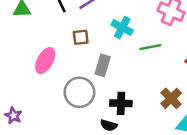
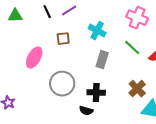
green line: (150, 47) -> (132, 48), moved, turned 54
gray rectangle: (103, 65) -> (102, 60), moved

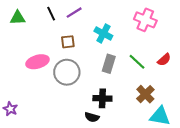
green line: (132, 48) -> (137, 62), moved
pink ellipse: (34, 58) -> (38, 62), turned 45
gray circle: (62, 84) -> (67, 72), moved

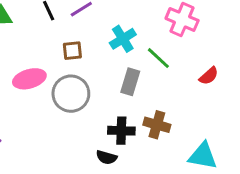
cyan cross: (103, 33) -> (123, 39), turned 30
green line: (137, 62) -> (158, 58), moved
brown cross: (145, 94) -> (157, 125), moved, turned -30

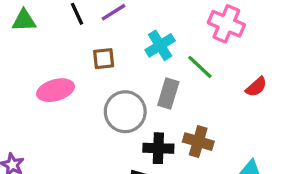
gray circle: (71, 94) -> (125, 112), moved

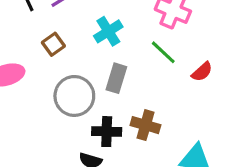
brown square: (104, 59) -> (53, 44), turned -30
green line: (200, 67) -> (163, 52), moved

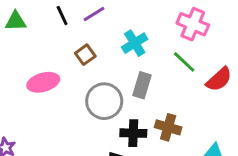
red semicircle: (202, 72) -> (219, 79), size x1.4

